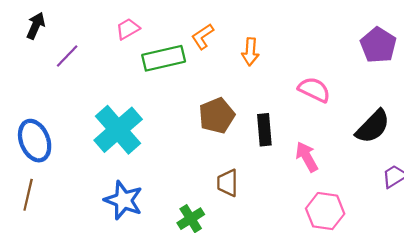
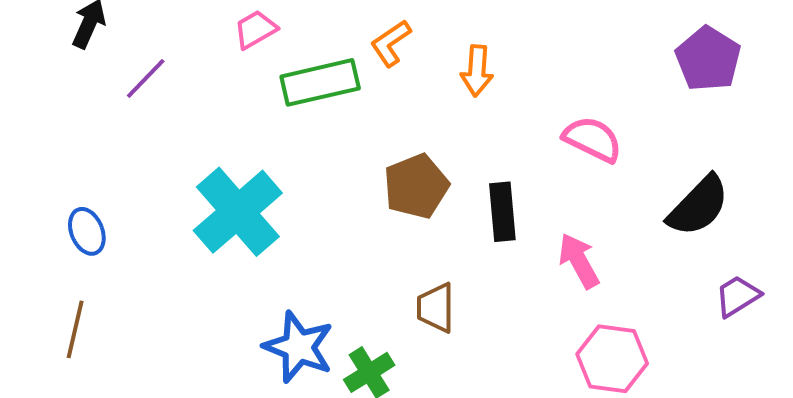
blue ellipse: (35, 141) -> (87, 231), size x0.6
blue star: (123, 200) -> (299, 347), moved

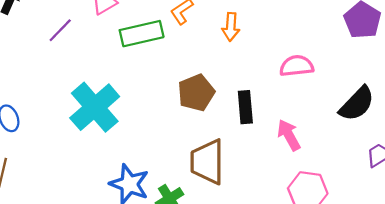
purple line: (146, 78) -> (60, 30), moved
pink semicircle: (593, 139) -> (297, 66), turned -32
brown trapezoid: (436, 308) -> (207, 162), size x1.6

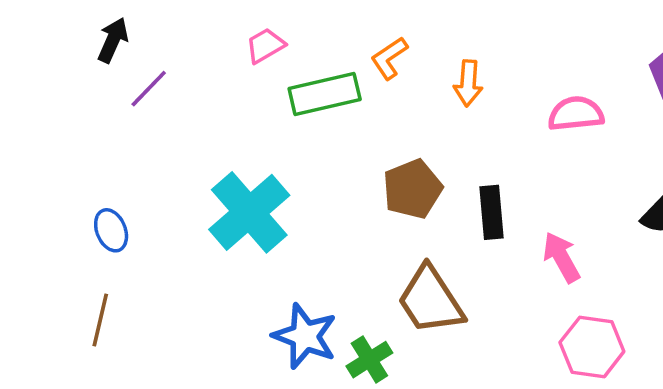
purple line: (60, 30) -> (149, 89), moved
pink semicircle: (297, 66) -> (576, 114), moved
brown trapezoid: (207, 162) -> (430, 300), turned -33

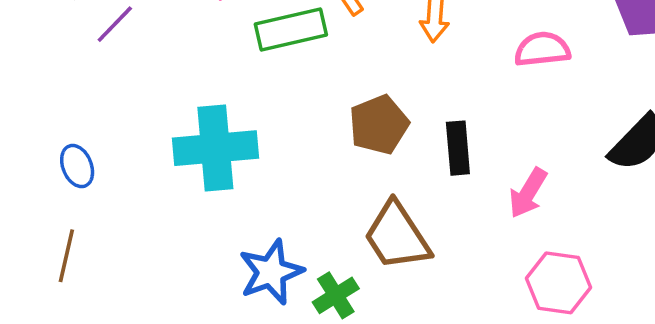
cyan cross: (249, 212) -> (215, 148), turned 36
pink arrow: (561, 257) -> (528, 193), turned -120
blue star: (305, 336) -> (271, 272), turned 30

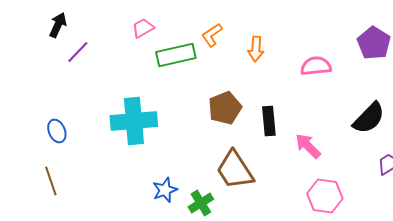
pink arrow: (528, 193) -> (308, 146), turned 104
brown line: (66, 256) -> (51, 181), turned -32
blue star: (271, 272) -> (165, 190), size x0.7

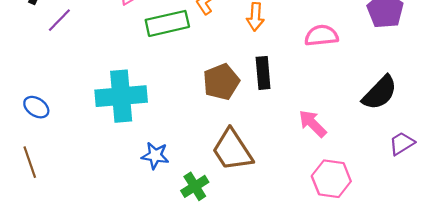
black rectangle: (269, 121) -> (263, 73), moved
blue ellipse: (57, 131) -> (36, 107), turned -35
blue star: (165, 190) -> (155, 156), moved, turned 30

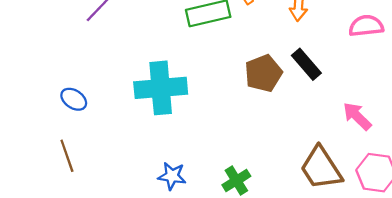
black rectangle: (263, 73) -> (306, 64), turned -36
brown trapezoid: (232, 150) -> (321, 168), moved
blue star: (155, 156) -> (172, 176), moved

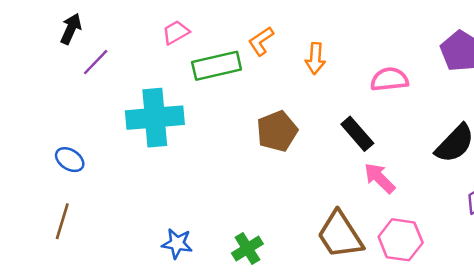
black rectangle: (306, 64) -> (357, 134), moved
cyan cross: (161, 88) -> (155, 118), moved
brown line: (67, 156) -> (62, 221), turned 36

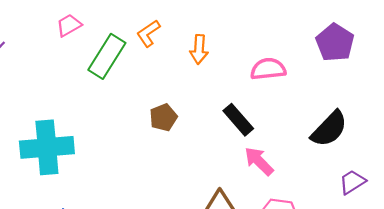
green rectangle: (217, 66) -> (107, 56), turned -45
cyan cross: (155, 118) -> (47, 147), moved
brown pentagon: (277, 131) -> (163, 117), size x0.7

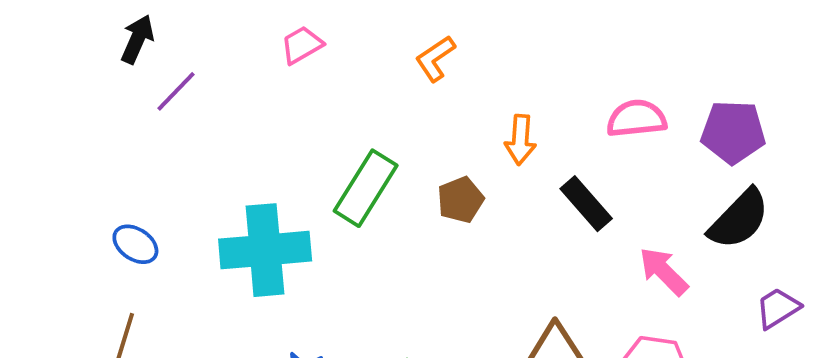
purple pentagon: (335, 43) -> (733, 132), moved, turned -30
orange arrow: (199, 49) -> (520, 140), moved
green rectangle: (107, 56) -> (366, 188), moved
pink arrow: (259, 161) -> (664, 271), moved

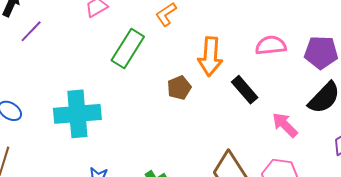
orange arrow: (520, 140) -> (210, 56), size x1.5
green rectangle: (366, 188) -> (128, 48), moved

